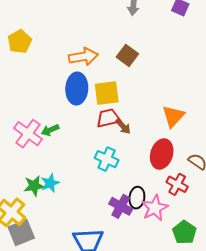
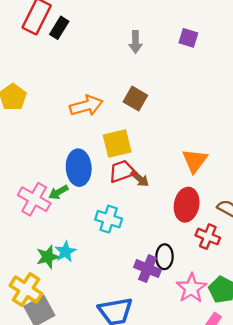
blue ellipse: (77, 89) -> (79, 168), moved
cyan cross: (107, 159) -> (109, 219), moved
pink star: (155, 208) -> (191, 288), moved

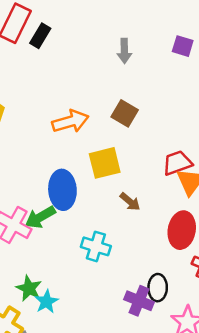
red trapezoid: (122, 171) -> (177, 163), moved
green arrow: (58, 192) -> (40, 217), size x1.4
cyan star: (65, 252) -> (46, 302), moved
green star: (48, 257) -> (29, 288), turned -30

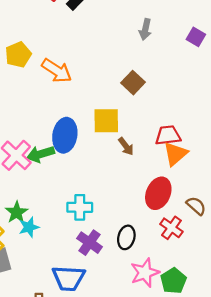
orange arrow: (70, 121) -> (57, 71), moved, turned 36
brown arrow: (130, 202) -> (126, 146), moved
cyan cross: (96, 246) -> (80, 207), moved, turned -30
purple cross: (139, 301) -> (89, 243), moved

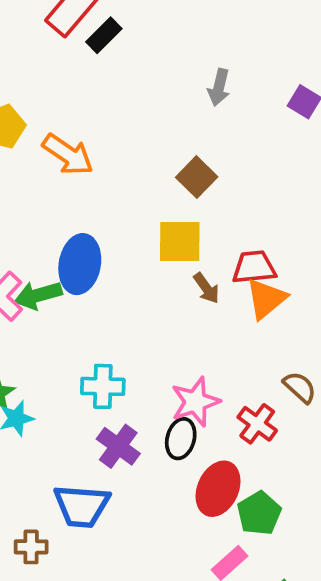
yellow square: (106, 121) -> (180, 241), moved
brown arrow: (126, 146) -> (206, 288), moved
red ellipse: (158, 193) -> (218, 489), moved
pink star: (145, 273) -> (195, 402), moved

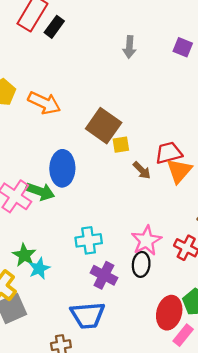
brown square: (197, 177) -> (104, 126), moved, size x1.4
yellow square: (180, 241) -> (121, 145), size x0.6
green arrow: (38, 295) -> (40, 191), turned -136
red ellipse: (218, 489) -> (169, 313), moved

